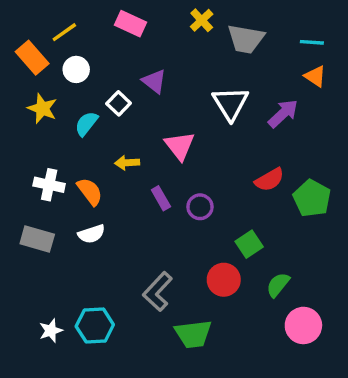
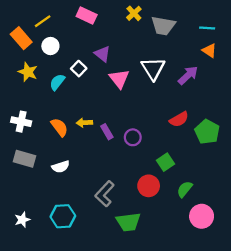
pink triangle: (180, 146) -> (119, 79), moved
yellow arrow: (127, 163) -> (84, 123), moved
white cross: (49, 185) -> (21, 122), moved
white semicircle: (91, 234) -> (61, 167), moved
white star: (51, 331) -> (22, 220), moved

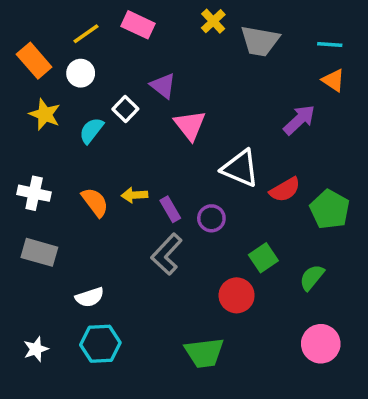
yellow line: (43, 21) -> (86, 34), moved
white triangle: (153, 69) -> (240, 168), moved, turned -35
white semicircle: (61, 167) -> (90, 297), moved
green semicircle: (185, 189) -> (312, 277), moved
gray L-shape: (105, 194) -> (167, 254), moved

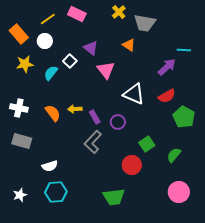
cyan line: (330, 45) -> (184, 50), moved
orange triangle: (333, 80) -> (129, 45), moved
yellow star: (45, 114) -> (25, 64), turned -30
red semicircle: (285, 190) -> (167, 96), moved

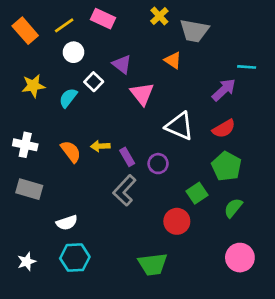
orange rectangle: (19, 34) -> (25, 31), moved
white circle: (45, 41) -> (74, 52), moved
green pentagon: (184, 117) -> (227, 166), moved

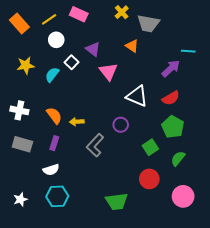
yellow arrow: (100, 146) -> (77, 122), moved
purple rectangle: (127, 157) -> (54, 143), moved, turned 48
red circle: (177, 221) -> (149, 179), moved

